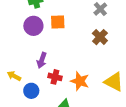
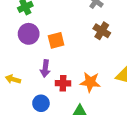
orange square: (58, 22) -> (56, 40), moved
yellow arrow: (14, 76) -> (13, 79), moved

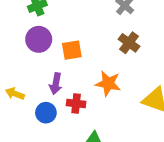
orange star: (90, 82) -> (108, 83), moved
blue circle: (41, 103) -> (46, 113), moved

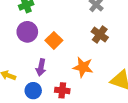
orange square: (72, 50) -> (54, 40), turned -35
red cross: (76, 104) -> (62, 90), moved

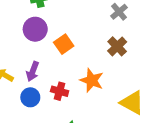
purple arrow: (41, 67) -> (33, 71), moved
red cross: (62, 90) -> (60, 91), moved

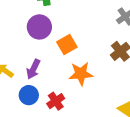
orange star: (92, 80) -> (81, 74), moved, turned -30
red cross: (60, 91) -> (56, 101), moved, turned 35

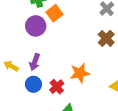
orange square: (67, 44) -> (54, 13), moved
orange star: (81, 74) -> (80, 73), moved

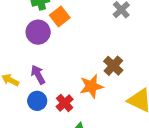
brown cross: (106, 38) -> (113, 66), moved
purple arrow: (35, 62) -> (38, 75), turned 133

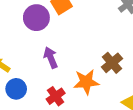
purple arrow: (38, 75) -> (51, 58), moved
blue circle: (37, 101) -> (16, 89), moved

